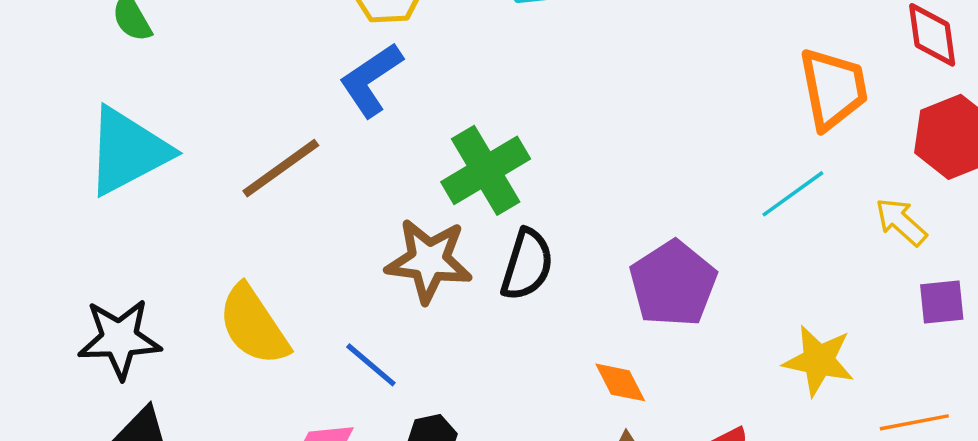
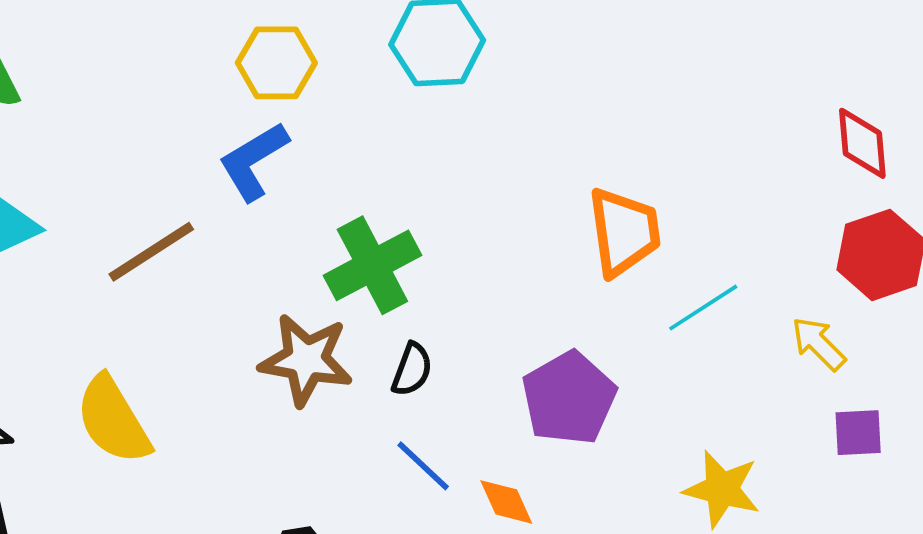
orange trapezoid: (833, 89) -> (624, 232), moved
black semicircle: (527, 265) -> (412, 369), size x0.7
blue line: (371, 365) -> (423, 466), moved

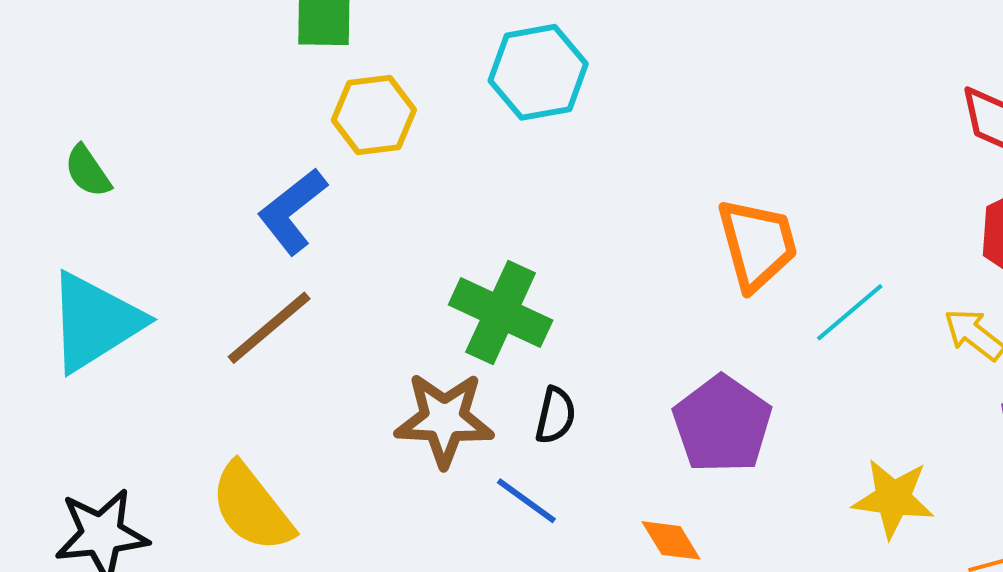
blue L-shape: (254, 161) -> (292, 211), moved
green cross: (372, 265) -> (501, 313), turned -30
blue line: (423, 466) -> (526, 501), moved

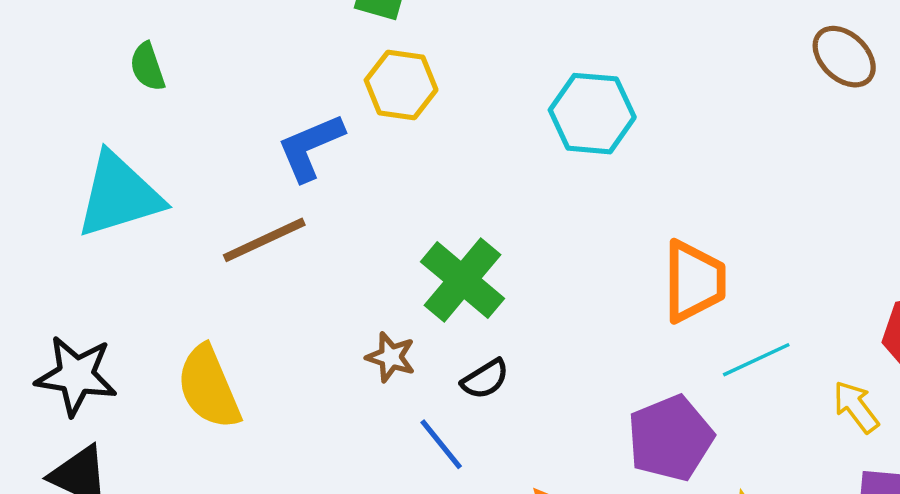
cyan hexagon: (538, 72) -> (592, 114), moved
black semicircle: (555, 415) -> (485, 379), turned 30
brown star: (444, 419) -> (391, 357), size x0.6
purple pentagon: (722, 424) -> (670, 438), moved

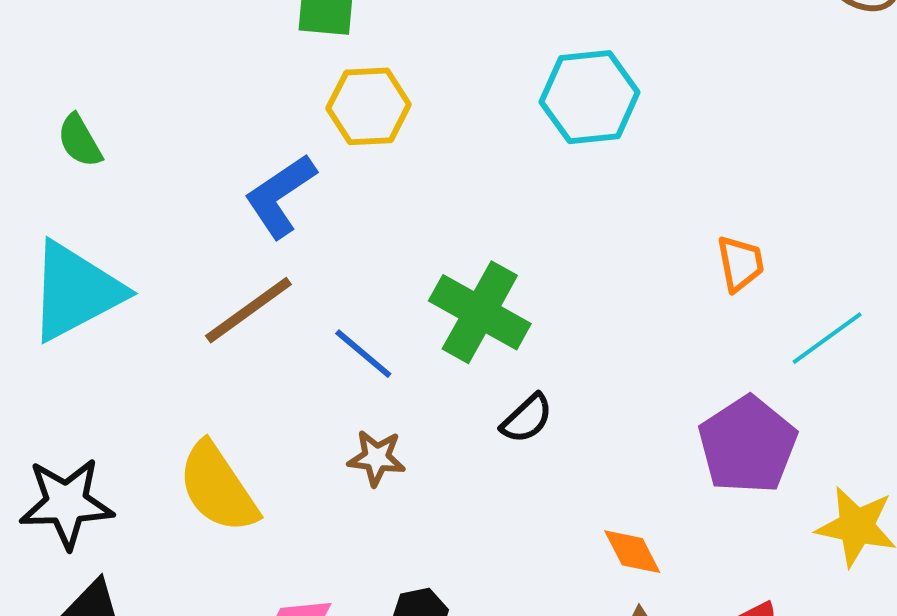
orange trapezoid: (694, 281) -> (740, 263), size x0.6
brown star: (391, 357) -> (376, 458), moved
blue line: (441, 444) -> (363, 354), moved

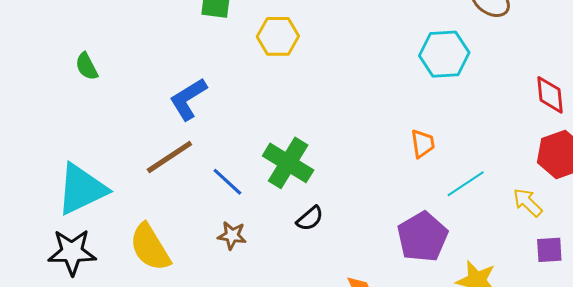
cyan hexagon: (590, 97) -> (444, 54), moved
yellow hexagon: (369, 106) -> (278, 36), moved
cyan triangle: (75, 291) -> (82, 189), moved

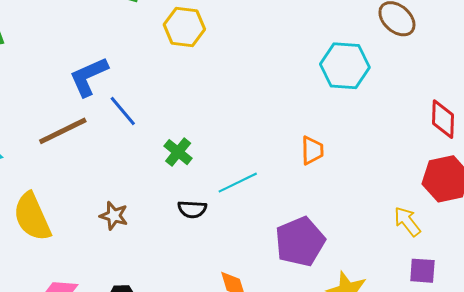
green cross: (288, 163) -> (178, 152), size x0.6
blue line: (227, 182) -> (123, 111), moved
cyan line: (466, 184) -> (238, 183), moved
black semicircle: (310, 219) -> (192, 209), turned 36

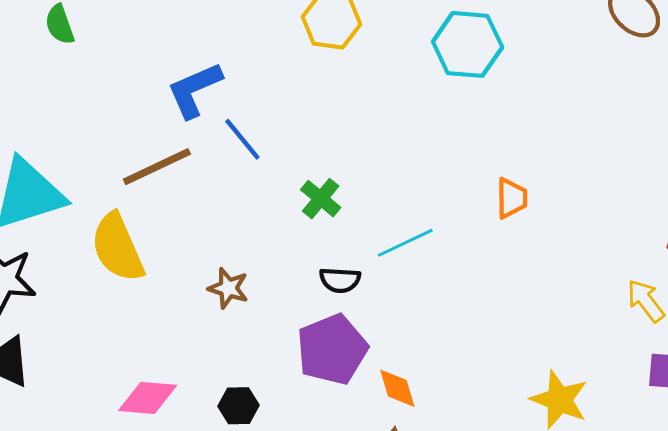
cyan hexagon: (345, 66) -> (468, 44), moved
yellow semicircle: (32, 217) -> (117, 247), moved
purple pentagon: (300, 242) -> (332, 349), moved

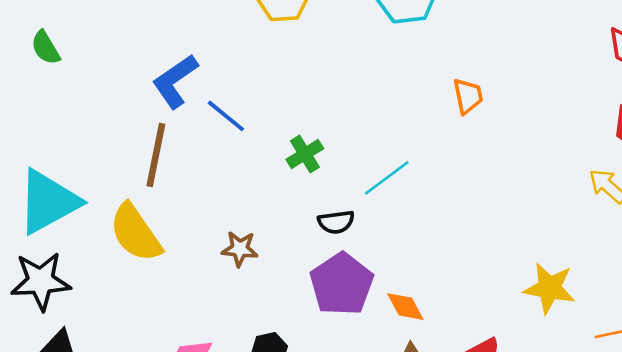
brown line: (157, 167) -> (156, 155), turned -42
orange trapezoid: (512, 198) -> (468, 96), moved
green cross: (321, 199) -> (305, 154), turned 30

